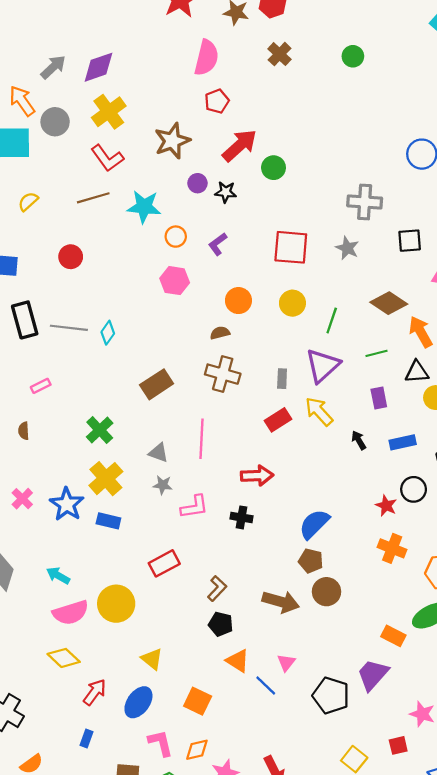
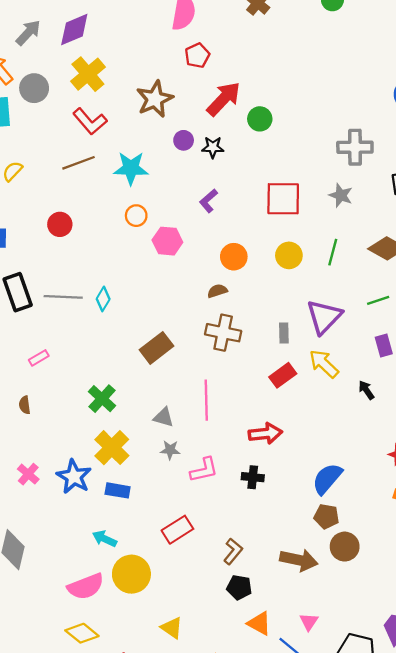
orange circle: (176, 237) -> (136, 216), moved
green line: (332, 320) -> (333, 252), moved
cyan arrow: (58, 576) -> (104, 539), moved

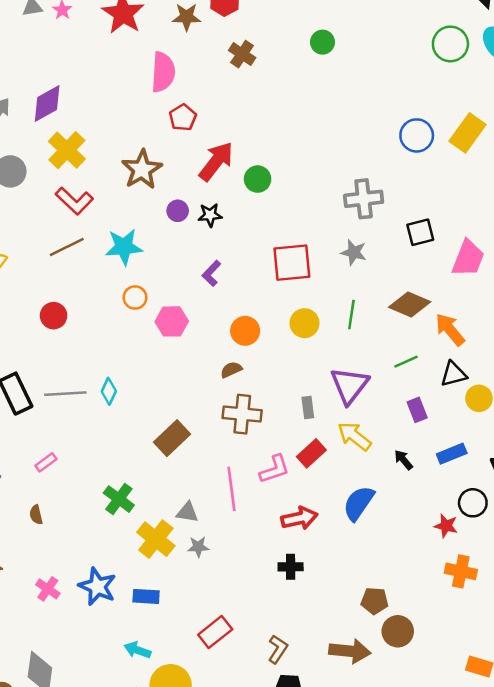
yellow cross: (112, 448) -> (156, 539), moved
pink L-shape: (204, 470) -> (275, 469), moved
blue semicircle: (327, 479) -> (359, 503), moved

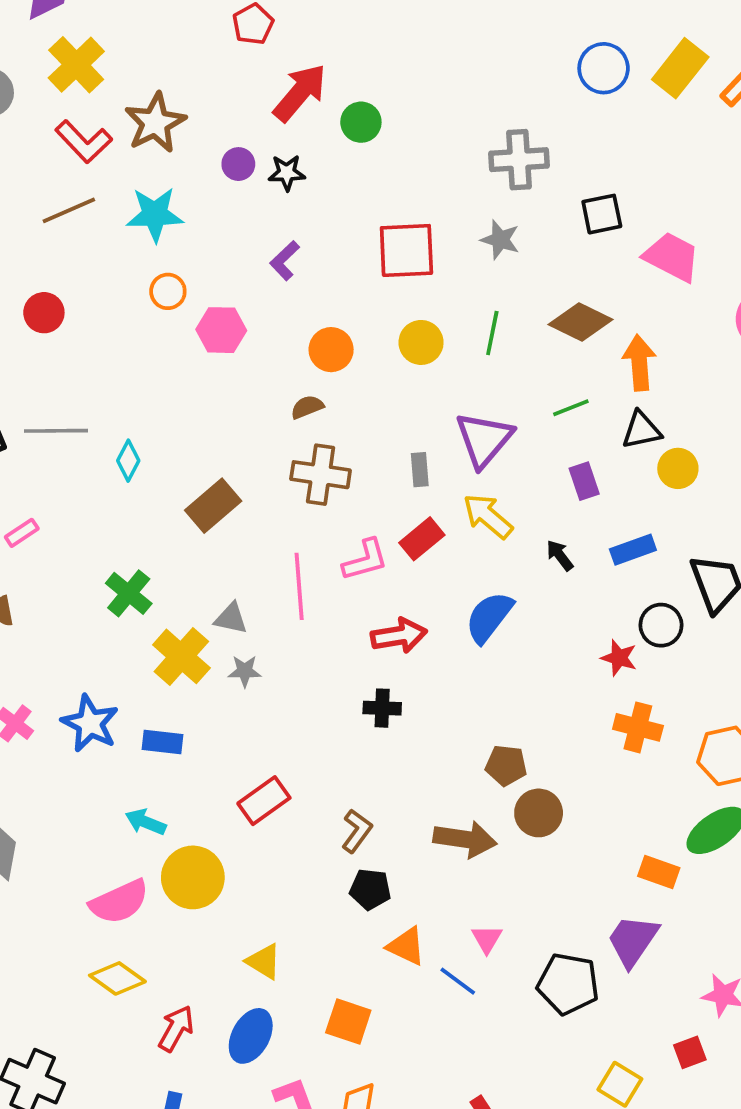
brown star: (142, 169) -> (155, 123), moved
pink trapezoid: (468, 258) -> (672, 257), turned -87
orange arrow: (450, 330) -> (639, 363), turned 32
cyan diamond: (109, 391) -> (128, 461), moved

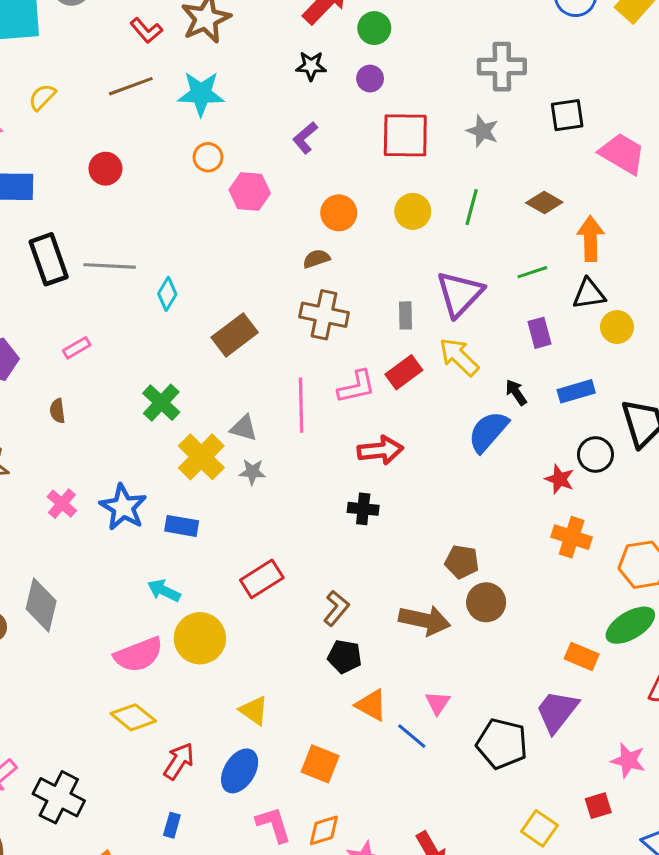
red L-shape: (84, 142) -> (146, 30), size x0.7
purple circle: (238, 164) -> (370, 79), moved
brown diamond: (580, 322) -> (544, 202), size x0.7
blue semicircle: (489, 617) -> (488, 432), moved

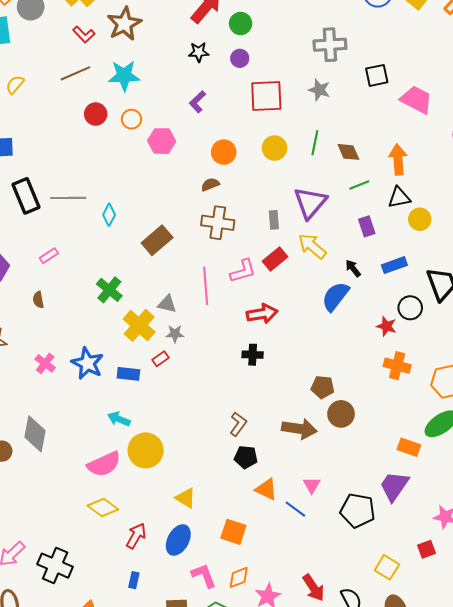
red circle: (105, 169) -> (96, 114), moved
brown diamond: (544, 202) -> (348, 152), moved, turned 40
red rectangle: (262, 579) -> (161, 359), moved, size x0.6

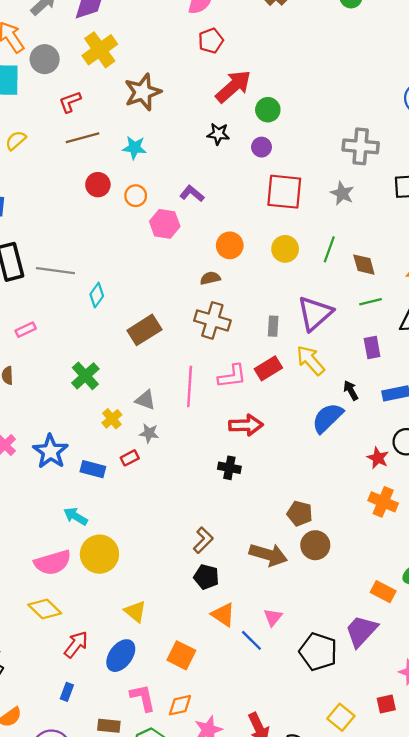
red L-shape: (84, 34) -> (70, 102), moved, turned 105
cyan star: (124, 76) -> (134, 148), size x0.7
purple L-shape: (197, 102) -> (192, 194), moved, turned 75
yellow cross: (139, 325) -> (112, 419), size x0.6

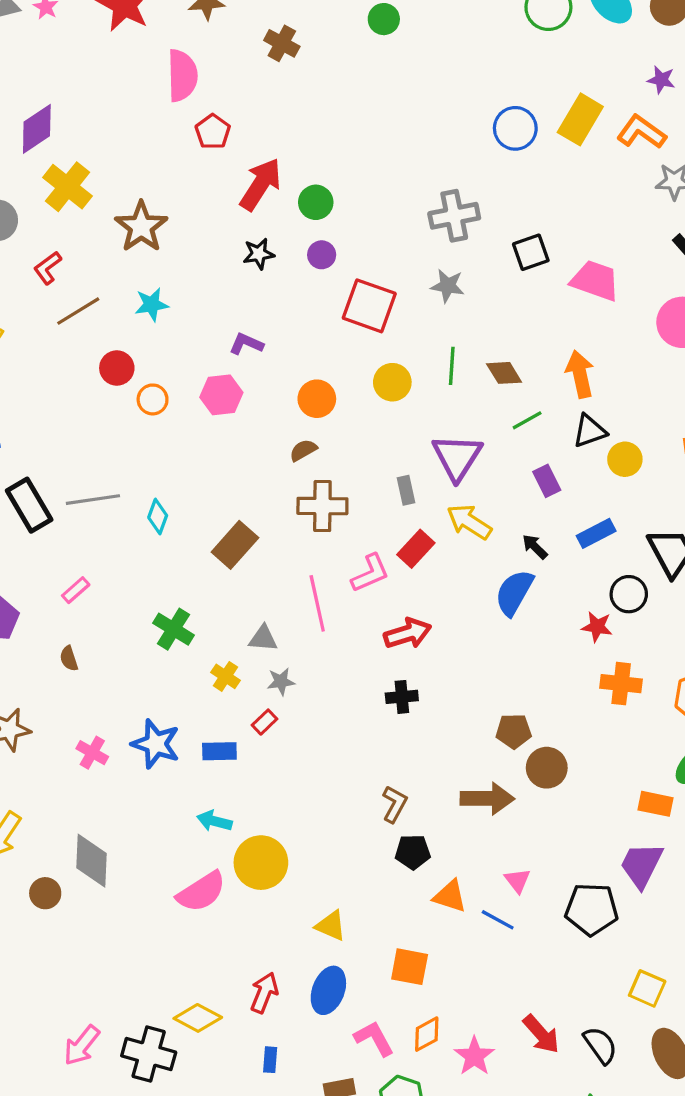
red square: (284, 192) -> (369, 306), turned 30
orange circle: (136, 196) -> (153, 399), moved
yellow diamond: (45, 609) -> (198, 1018), moved

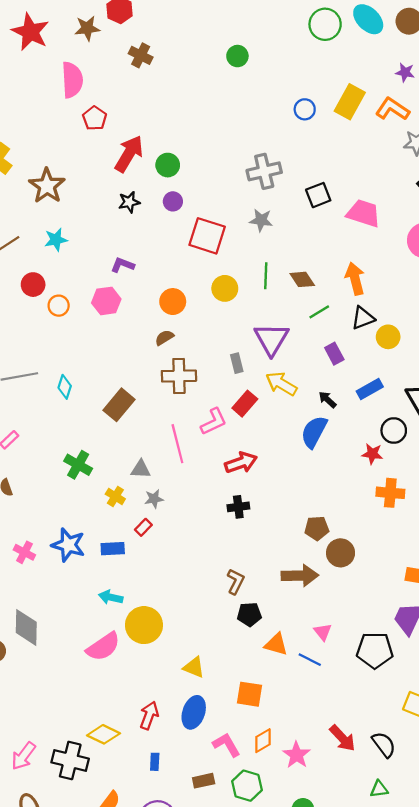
green circle: (384, 19) -> (237, 56), moved
blue circle: (515, 128) -> (305, 109), size x0.7

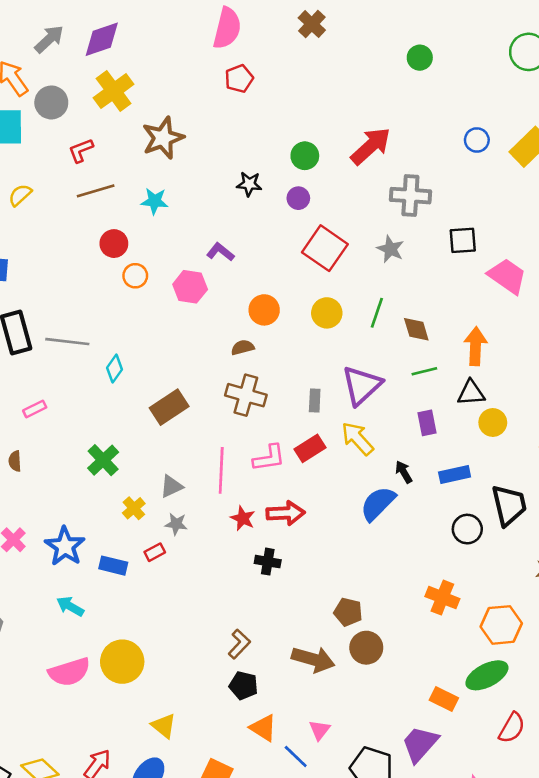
red arrow: (129, 154) -> (371, 146), moved
red star: (372, 454) -> (243, 518), moved
gray triangle: (141, 469) -> (171, 486), turned -45
cyan arrow: (111, 597) -> (70, 606), moved

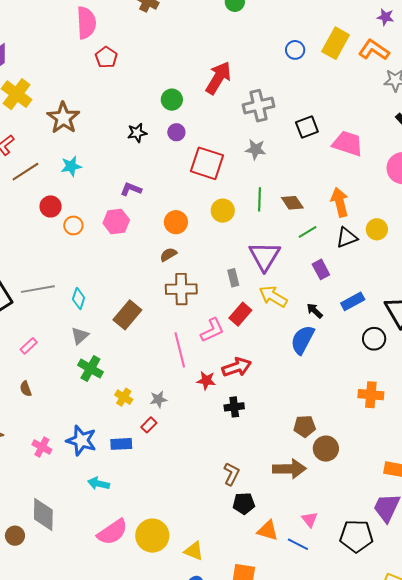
yellow circle: (493, 422) -> (377, 229), moved
gray triangle: (171, 486) -> (80, 336), moved
yellow circle: (122, 662) -> (152, 536), moved

